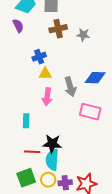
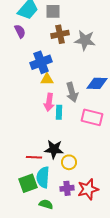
gray star: (83, 35) -> (85, 40), size x1.5
blue cross: (39, 57) -> (41, 62), size x1.5
cyan rectangle: (26, 121) -> (59, 112), moved
cyan semicircle: (52, 160) -> (43, 177), moved
yellow circle: (48, 180) -> (69, 162), moved

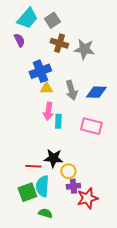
gray square: (53, 11) -> (52, 20), turned -35
brown cross: (60, 34) -> (59, 43), turned 30
gray arrow: (72, 92) -> (71, 90), moved
purple cross: (67, 188) -> (73, 186), moved

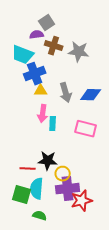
cyan trapezoid: (27, 18) -> (23, 55), moved, turned 70
purple semicircle: (19, 40) -> (37, 35), moved, turned -72
purple cross: (73, 186) -> (68, 189), size x1.6
green square: (27, 192) -> (22, 195), turned 36

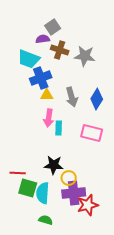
blue diamond: (91, 95) -> (97, 99), turned -60
red line: (28, 169) -> (18, 173), moved
green square: (22, 195) -> (28, 188), moved

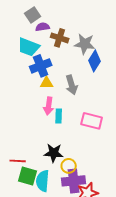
gray square: (53, 27) -> (33, 15), moved
blue diamond: (97, 99) -> (95, 61), moved

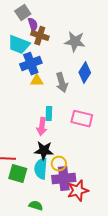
purple semicircle: (43, 27) -> (33, 25), turned 80
brown cross: (60, 38) -> (40, 36), moved
blue diamond: (95, 61) -> (85, 73), moved
pink arrow: (49, 106) -> (42, 127), moved
cyan semicircle: (43, 181) -> (41, 169), moved

